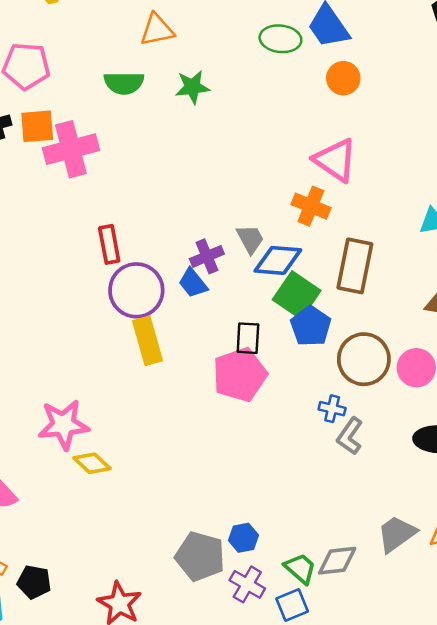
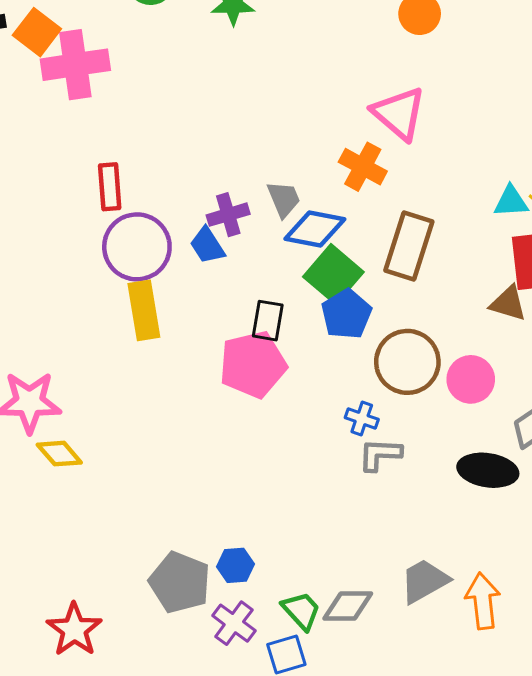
orange square: (37, 126) -> (37, 32), turned 36
gray L-shape: (350, 436) -> (380, 454), turned 51

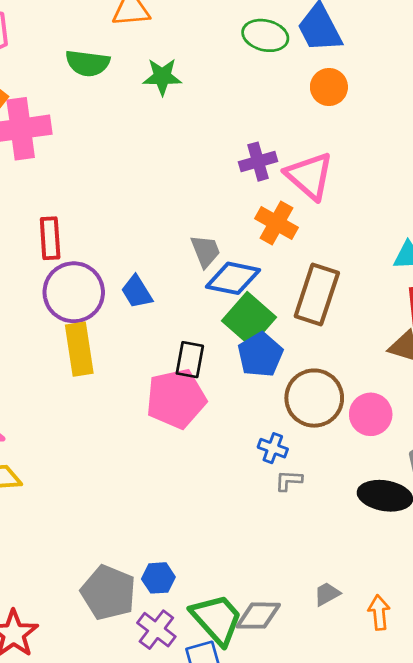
purple cross: (228, 215) -> (258, 162), moved
gray L-shape: (380, 454) -> (289, 480), size x0.7
gray trapezoid: (424, 581) -> (327, 594), size x0.6
orange arrow: (483, 601) -> (379, 612), size x0.7
green trapezoid: (301, 611) -> (217, 619), size x1.5

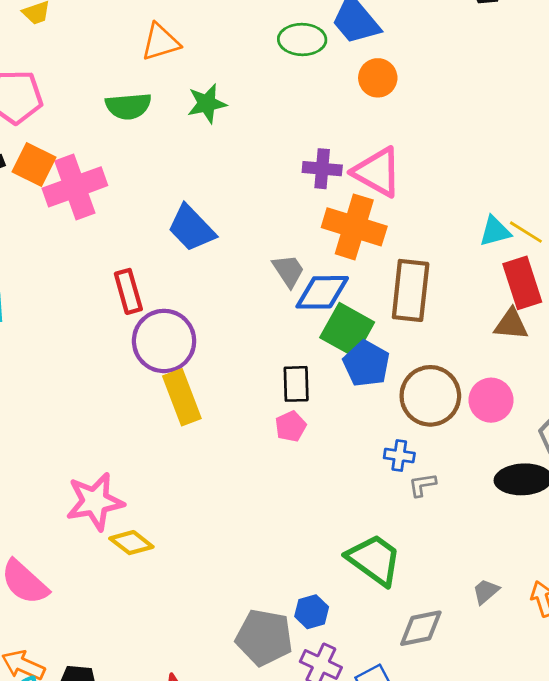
purple cross: (258, 162) -> (322, 169), turned 33
orange cross: (277, 223) -> (354, 227), size x1.4
blue trapezoid: (137, 292) -> (191, 228), moved, size x1.4
pink pentagon: (176, 399) -> (291, 426), size x0.5
green trapezoid: (217, 619) -> (374, 560), moved

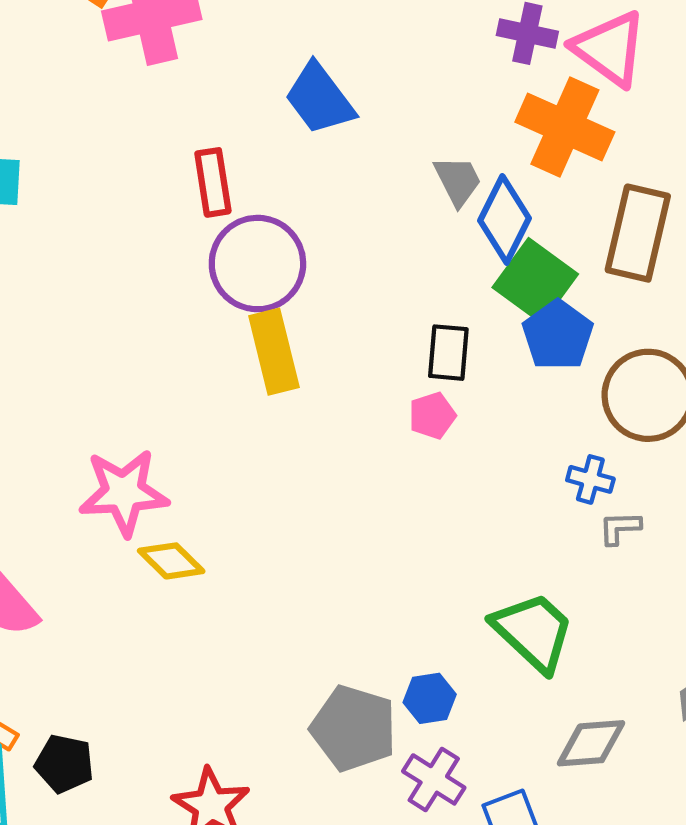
blue diamond: (322, 292) -> (505, 219), turned -70

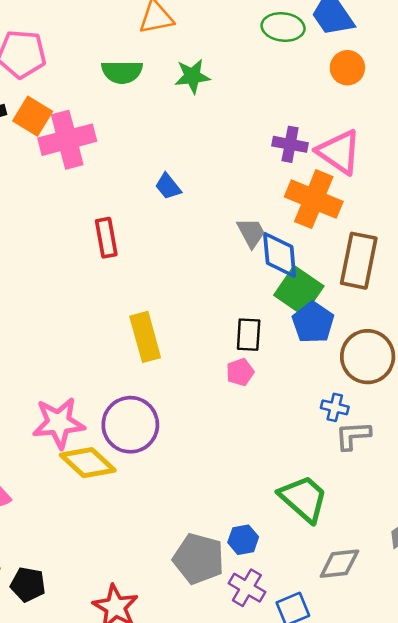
blue trapezoid: (320, 99) -> (168, 186), size x0.6
blue diamond: (505, 219) -> (280, 255), turned -30
purple circle: (257, 264) -> (130, 425), moved
gray L-shape: (620, 528) -> (353, 436), size x1.4
yellow diamond: (171, 561) -> (88, 463), size x1.4

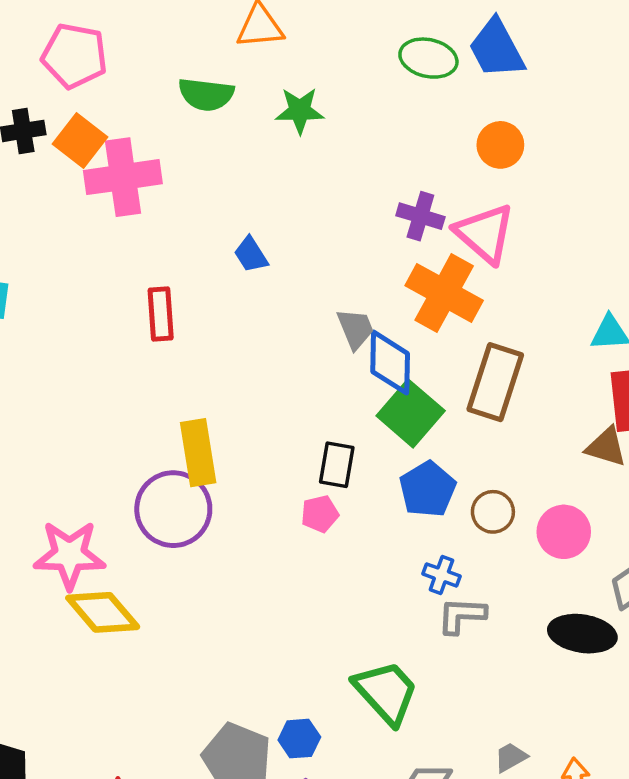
orange circle: (347, 68) -> (500, 145), moved
blue pentagon: (313, 322) -> (428, 489), moved
brown circle: (368, 357) -> (493, 512), size x0.6
purple circle: (130, 425) -> (173, 509), moved

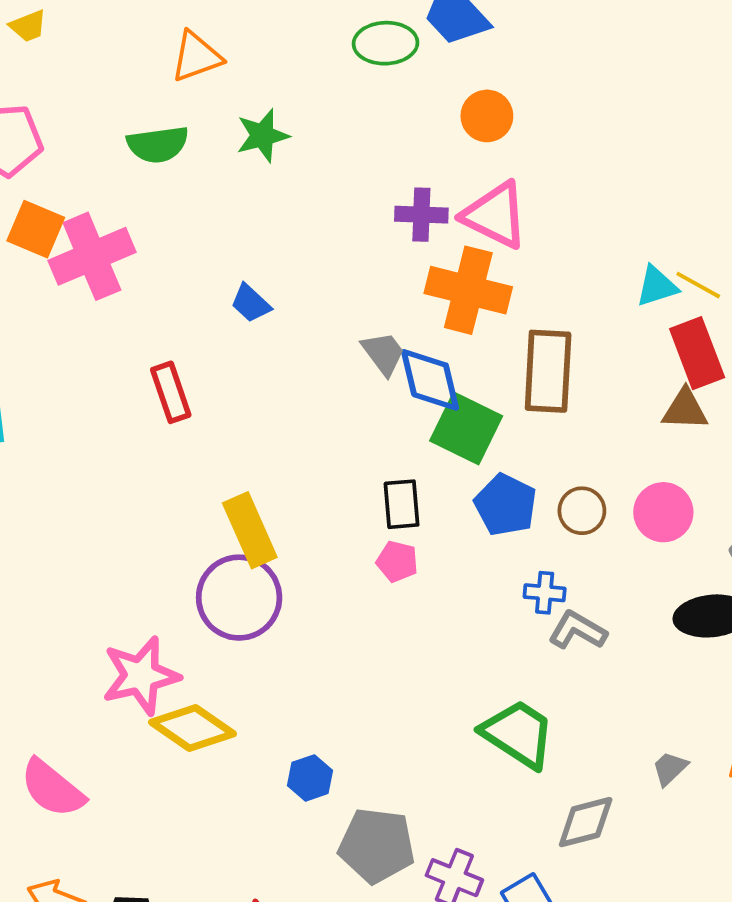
pink pentagon: (320, 514) -> (397, 561), turned -30
gray L-shape: (462, 615) -> (578, 630), turned 42
blue hexagon: (299, 739) -> (310, 778), moved

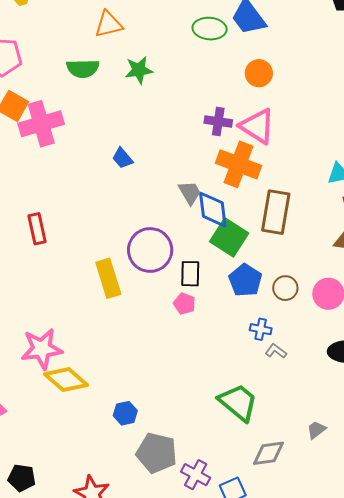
red rectangle: (171, 392) -> (37, 229), moved
purple circle: (239, 598) -> (150, 250), moved
gray L-shape: (578, 630) -> (276, 351), size x0.7

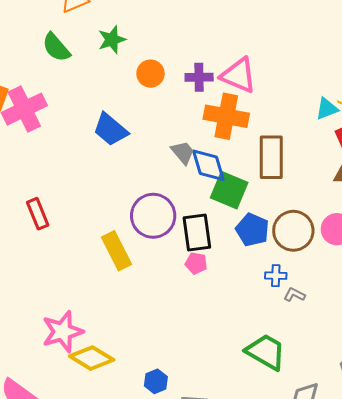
green semicircle: (83, 68) -> (56, 47), turned 60
orange circle: (259, 73) -> (150, 74), moved
blue trapezoid: (122, 158) -> (110, 130), size x1.6
black rectangle: (190, 274) -> (197, 232), size x1.4
brown circle: (285, 288) -> (293, 231), size x1.6

